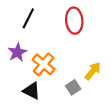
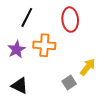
orange cross: (44, 64) -> (44, 45), moved, turned -35
black triangle: (32, 91) -> (20, 86), moved

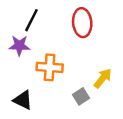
orange cross: (44, 45) -> (50, 67), moved
purple star: (17, 49) -> (19, 46), moved, turned 30

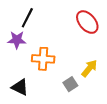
red ellipse: (82, 23) -> (87, 22), moved, turned -35

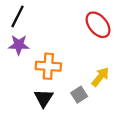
black line: (27, 18) -> (18, 16), moved
black triangle: (20, 87) -> (44, 98), moved, turned 36

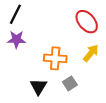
orange cross: (48, 66) -> (55, 58), moved
yellow arrow: (100, 77) -> (91, 53), moved

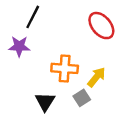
black line: (15, 14) -> (33, 17), moved
yellow arrow: (91, 53) -> (96, 77), moved

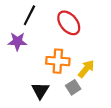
red ellipse: (101, 26) -> (69, 23), moved

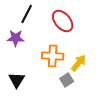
black triangle: (40, 91) -> (17, 80), moved

